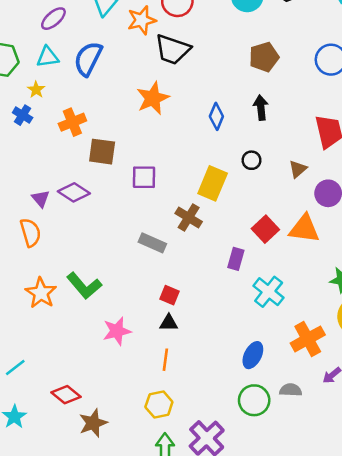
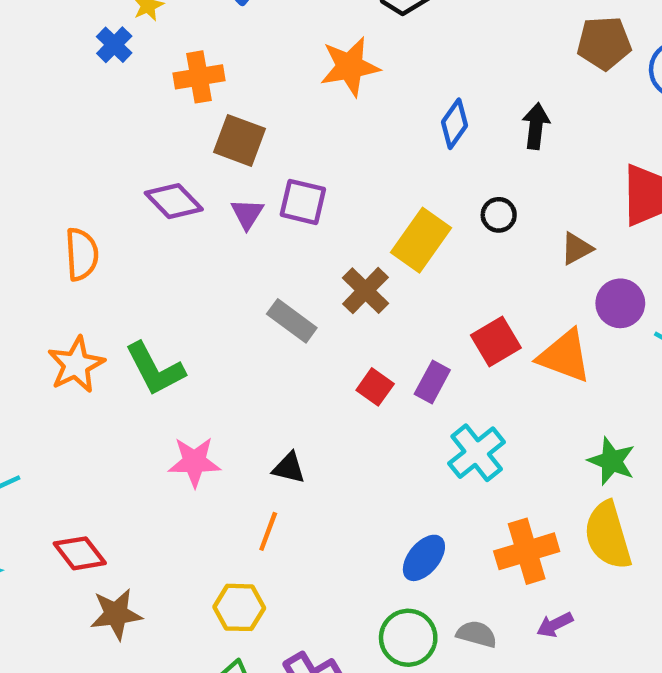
brown pentagon: (264, 57) -> (604, 43), moved
purple triangle: (41, 199) -> (247, 214), moved
red square: (170, 295) -> (375, 387), moved

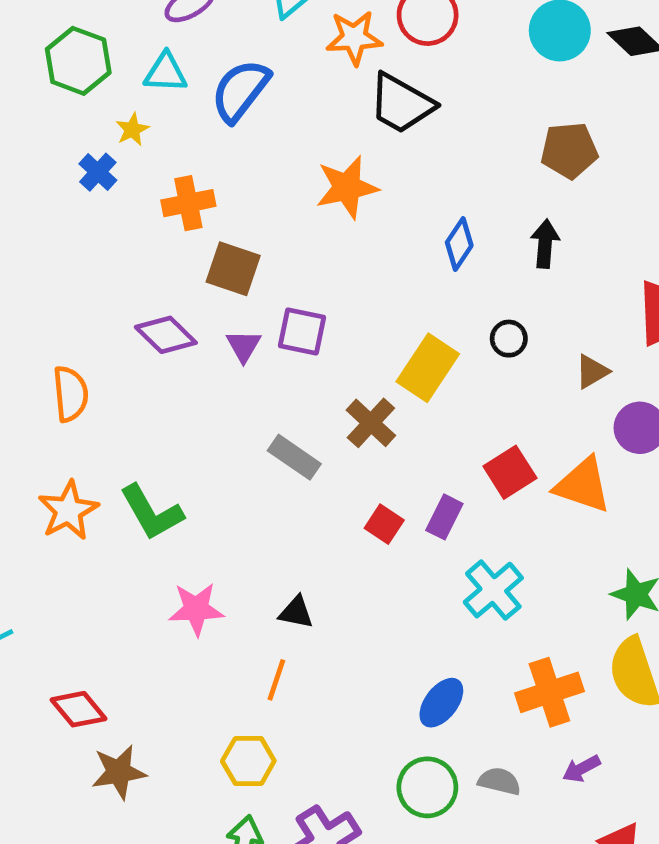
brown pentagon: (604, 43) -> (569, 150), moved

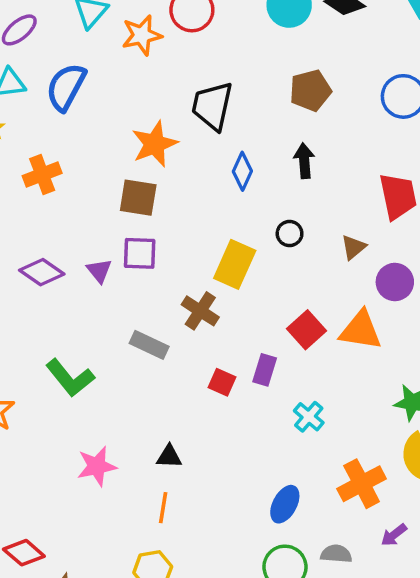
black trapezoid: (401, 104) -> (212, 106), moved, turned 82
brown square: (233, 269) -> (138, 198), moved
green L-shape: (152, 512) -> (70, 378), moved
cyan cross: (493, 590) -> (309, 417), size x0.7

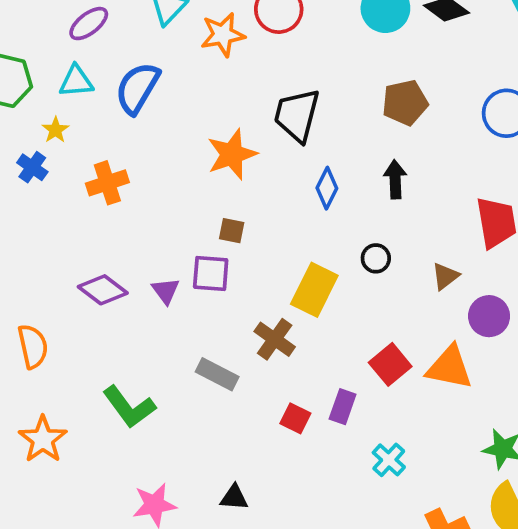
brown square: (138, 198) -> (232, 231), moved, size x0.6

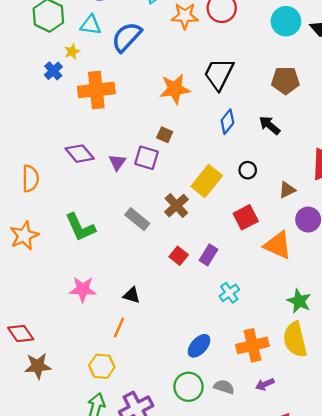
black arrow: (395, 179) -> (270, 125), turned -60
orange cross: (107, 183) -> (96, 90), size x1.4
red square: (390, 364) -> (246, 217), moved

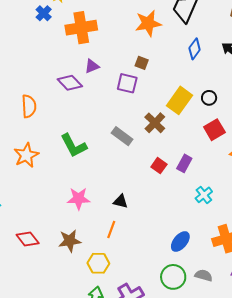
purple triangle: (117, 162) -> (92, 66), moved, turned 35
black circle: (248, 170) -> (209, 98), moved
brown star: (38, 366) -> (70, 241), moved

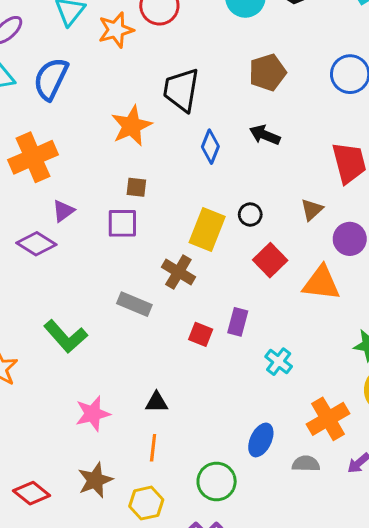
gray semicircle: (204, 275) -> (306, 464), moved
green circle: (173, 277) -> (217, 481), moved

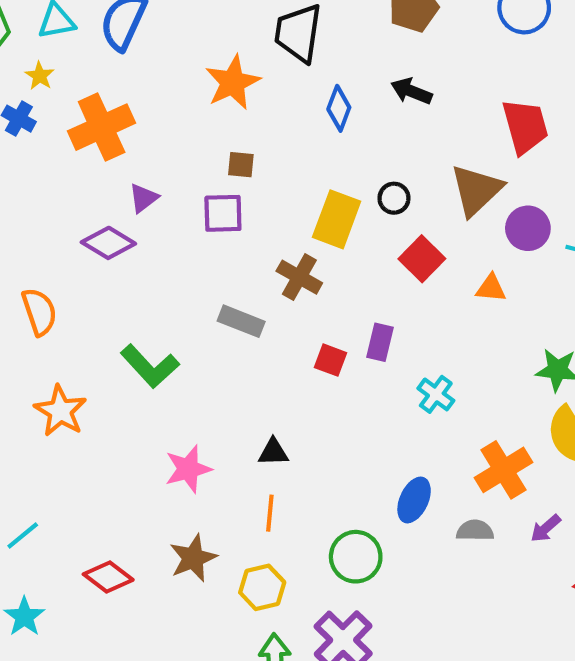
brown triangle: (312, 210) -> (476, 190), size x1.8
orange triangle: (321, 283) -> (491, 288), size x0.6

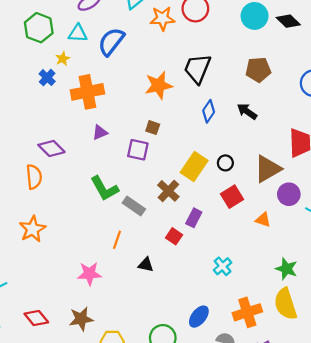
purple diamond: (108, 243) -> (51, 148), moved
purple rectangle: (380, 342) -> (194, 218), moved
green L-shape: (150, 366) -> (105, 188), moved
black triangle: (273, 452) -> (146, 265), moved
orange line: (270, 513) -> (117, 240), moved

